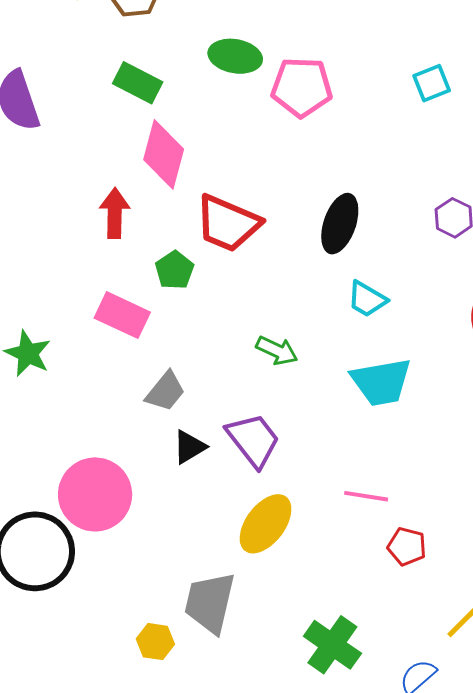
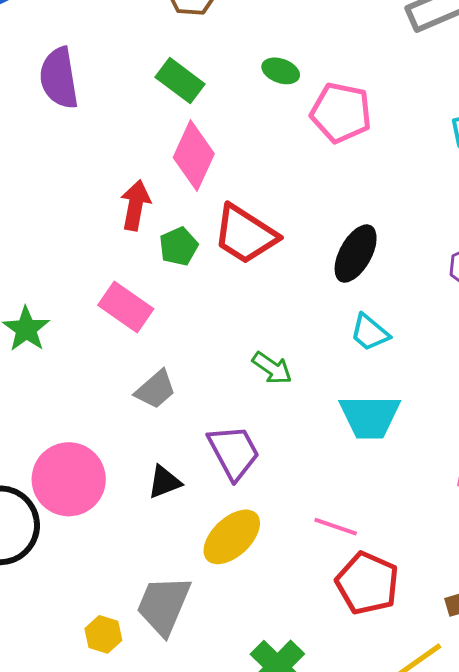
green ellipse: (235, 56) -> (281, 71), size x0.7
green pentagon: (175, 270) -> (179, 246), moved
black triangle: (189, 447) -> (164, 482), moved
red pentagon: (407, 547) -> (367, 583), size x1.6

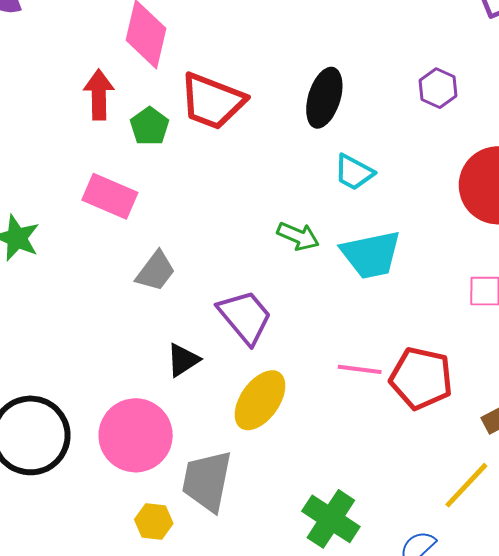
green arrow: (272, 368) -> (298, 236), moved
pink circle: (69, 479) -> (136, 435), moved
red pentagon: (367, 583) -> (421, 378), moved

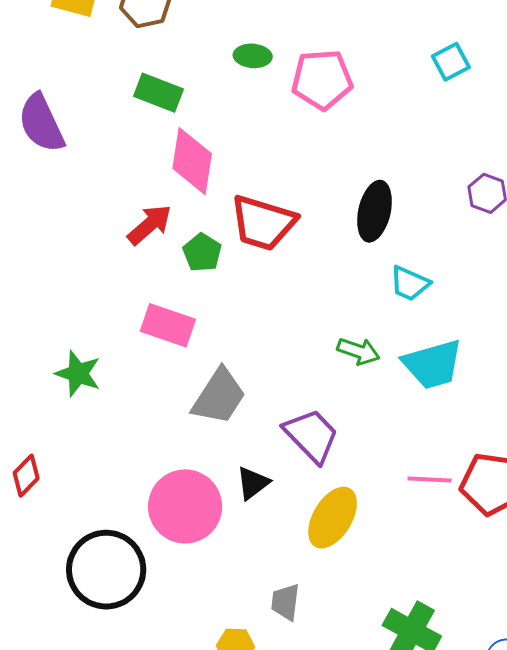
red arrow: (99, 95) -> (149, 225), turned 54
gray trapezoid: (156, 271) -> (219, 397), size x1.4
pink circle: (136, 435) -> (185, 506), moved
gray trapezoid: (207, 481) -> (285, 602), size x0.6

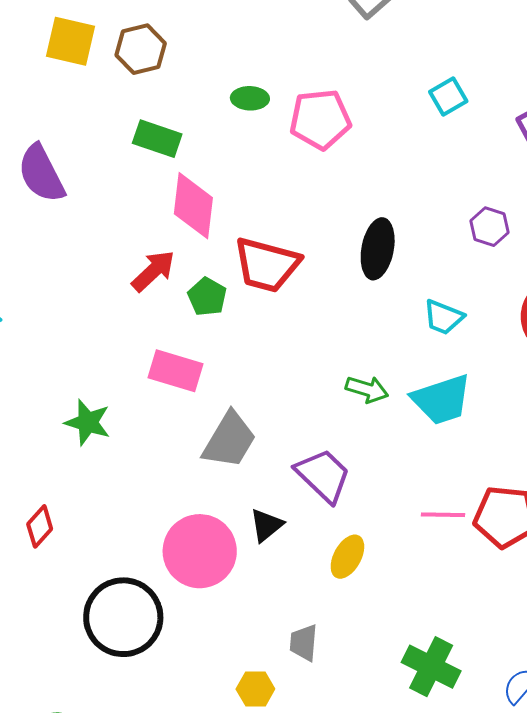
cyan trapezoid: (410, 283) -> (443, 317), moved
yellow ellipse: (333, 518) -> (347, 557), size x0.7

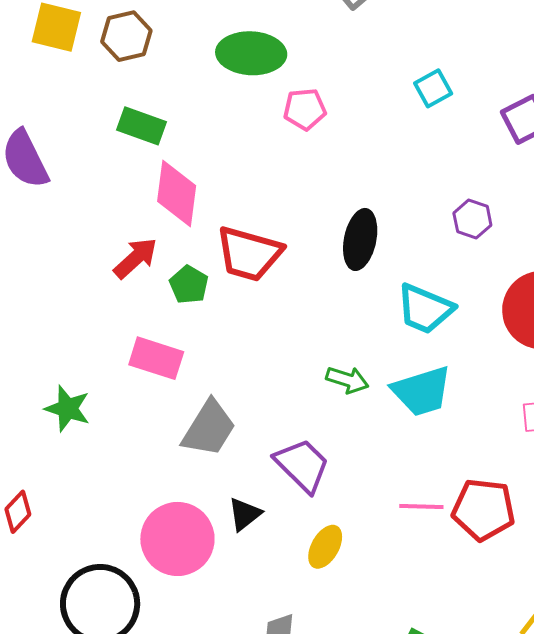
green ellipse: (250, 98) -> (251, 53), moved, size x1.8
pink pentagon: (320, 119) -> (305, 109), size x0.7
cyan trapezoid: (443, 317) -> (425, 309), size x1.4

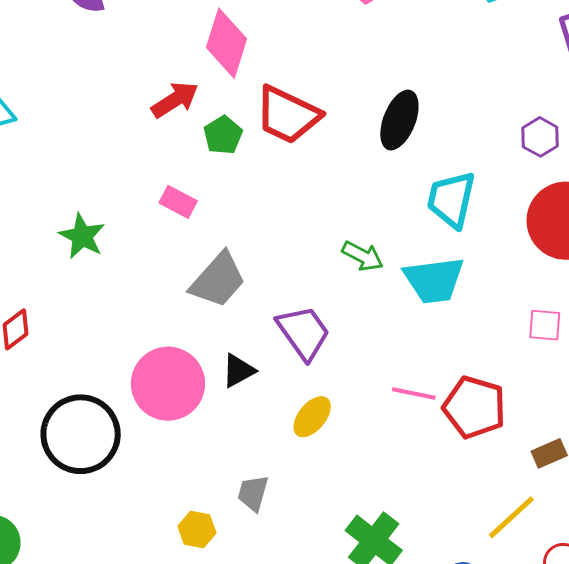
purple hexagon: (472, 219) -> (540, 137), moved
cyan trapezoid: (425, 309) -> (451, 199), turned 70
pink rectangle: (156, 358) -> (178, 202), size x0.7

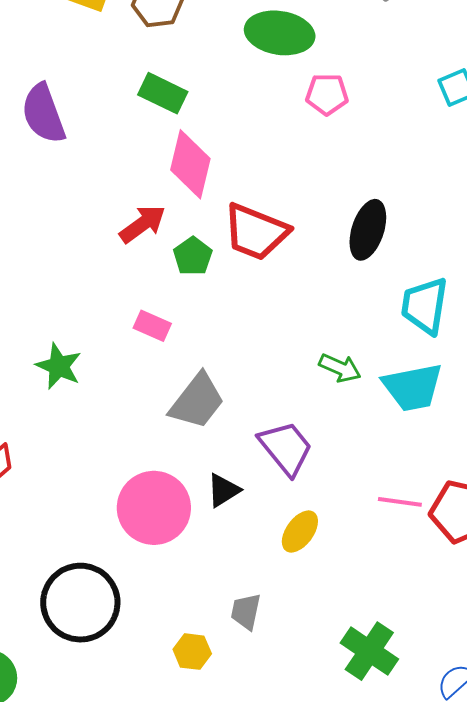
black circle: (81, 434) -> (80, 603), moved

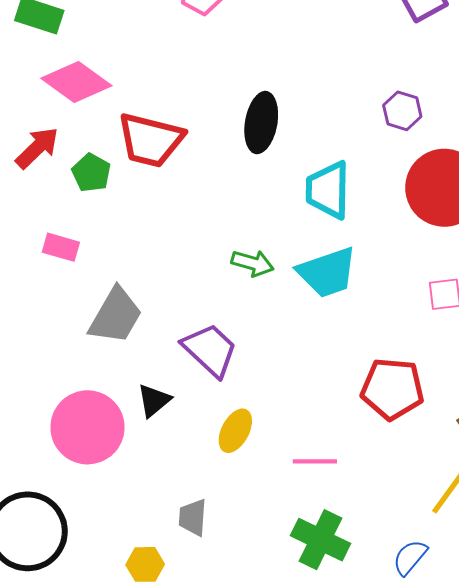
pink diamond: (190, 164) -> (76, 82), turned -60
pink line: (400, 502) -> (315, 461), moved

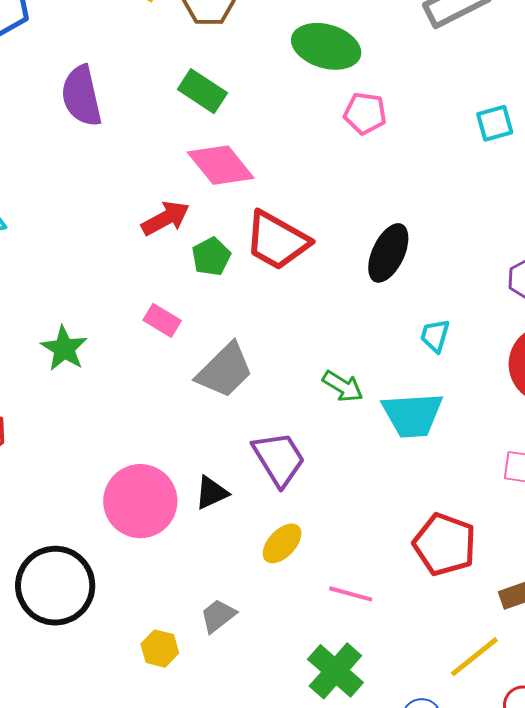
cyan trapezoid: (328, 190) -> (435, 336), size x0.6
gray trapezoid: (116, 316) -> (225, 370), moved
gray trapezoid: (193, 517) -> (218, 616), turned 33

